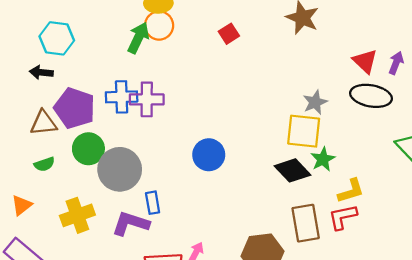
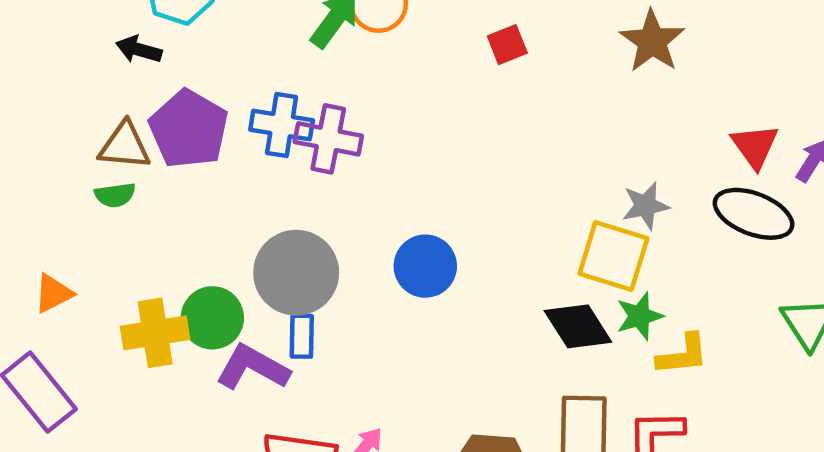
green circle: (88, 149) -> (212, 318), moved
green semicircle: (44, 164) -> (115, 195), moved
gray circle: (120, 169) -> (296, 273), moved
yellow L-shape: (351, 191) -> (683, 355), moved

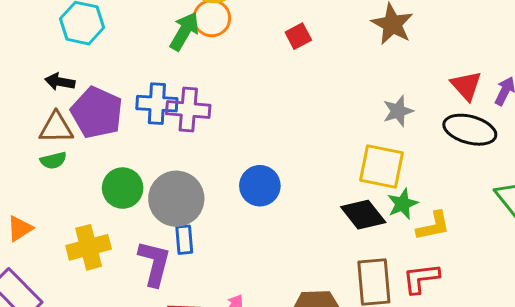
black arrow: (139, 49) -> (60, 82), moved
gray star: (645, 206) -> (398, 111), moved
green circle: (212, 318) -> (123, 188), moved
purple L-shape: (253, 367) -> (154, 263), turned 81

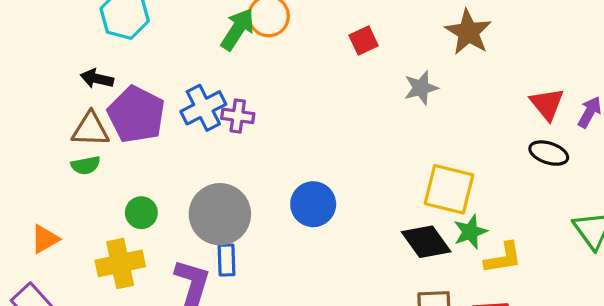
blue cross: (157, 104) -> (203, 108), turned -33
purple cross: (188, 109) -> (238, 116), size x0.7
gray star: (398, 111) -> (421, 88), moved
black ellipse: (470, 130) -> (549, 153), size x0.7
green circle: (123, 188) -> (141, 213), moved, size x0.7

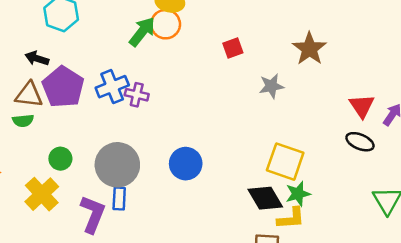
yellow L-shape: (503, 258) -> (291, 218), moved
yellow cross: (120, 263) -> (42, 194), turned -36

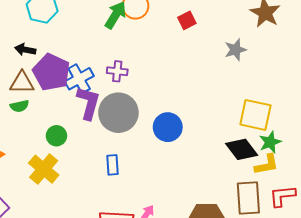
red square: (233, 48) -> (187, 20), moved
blue cross: (112, 87) -> (79, 79), moved
gray circle: (117, 165) -> (118, 113), moved
purple L-shape: (93, 214) -> (88, 103), moved

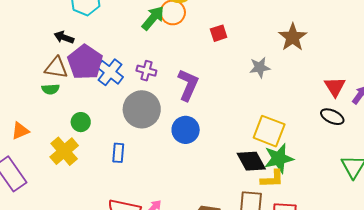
blue cross: (79, 79) -> (110, 72), turned -32
purple L-shape: (88, 103) -> (188, 85), moved
green star: (270, 142) -> (279, 158), size x1.4
blue rectangle: (113, 165) -> (118, 153), moved

